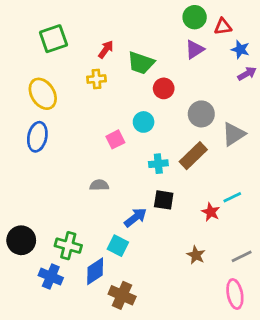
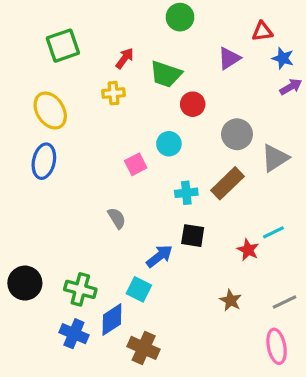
green circle: (195, 17) -> (180, 17), moved
gray semicircle: (99, 185) -> (117, 218), turned 60
blue cross: (51, 277) -> (74, 334), moved

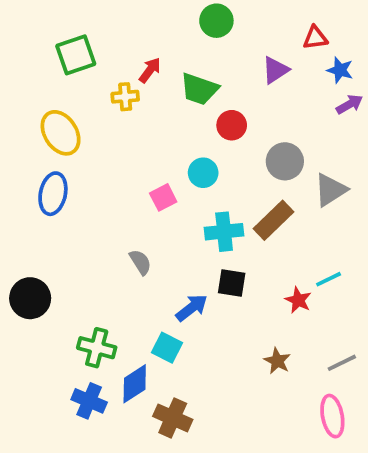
yellow cross: (114, 93) -> (125, 97), moved
cyan cross: (186, 193) -> (224, 232), size x1.4
black circle: (25, 283) -> (30, 298), moved

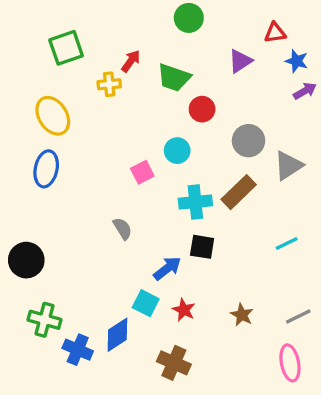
red star: (298, 300) -> (184, 310), moved
green cross: (97, 348) -> (44, 320), moved
brown cross: (173, 418) -> (174, 363), moved

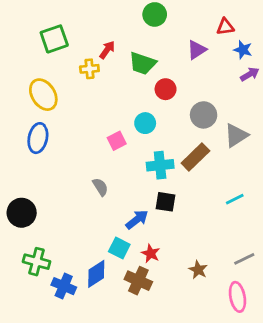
brown star: (242, 315) -> (198, 270), moved
brown cross: (174, 363) -> (138, 281), moved

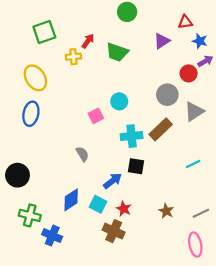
red circle: (166, 89) -> (189, 73), moved
brown star: (198, 270) -> (166, 211), moved
blue diamond: (96, 274) -> (71, 200), moved

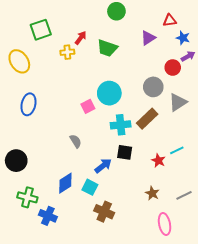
yellow ellipse: (35, 78) -> (19, 61), moved
cyan circle: (119, 101) -> (109, 93), size x1.5
red star: (124, 209) -> (158, 161), moved
pink ellipse: (195, 245) -> (165, 224), moved

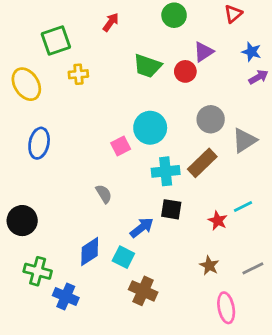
green circle: (116, 11) -> (174, 15), moved
red triangle: (170, 20) -> (233, 14), moved, turned -32
red arrow: (81, 38) -> (111, 22), moved
yellow cross: (67, 52) -> (78, 74), moved
red circle: (173, 68) -> (185, 71), moved

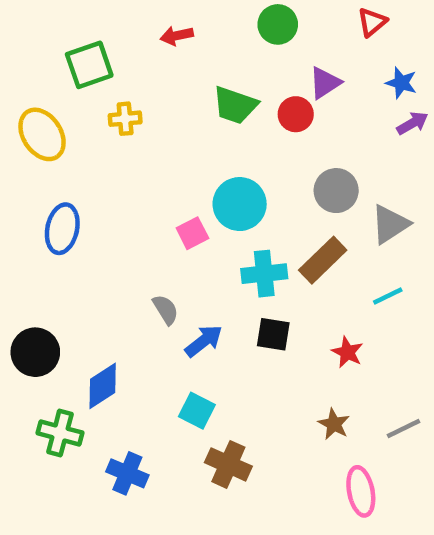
red arrow: (111, 22) -> (177, 36), turned -138
cyan line: (243, 206) -> (388, 296), moved
blue arrow: (142, 228) -> (204, 341), moved
blue diamond: (90, 252) -> (103, 386), moved
blue cross: (66, 297) -> (127, 473), moved

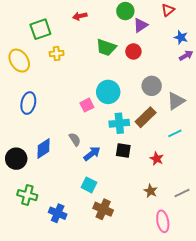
purple triangle: (325, 83) -> (141, 25), moved
blue diamond: (103, 386) -> (43, 149), moved

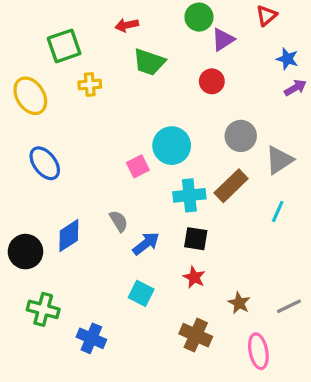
green trapezoid: (106, 47) -> (149, 62), moved
blue ellipse: (28, 103) -> (45, 163), turned -50
cyan line: (175, 133) -> (278, 211), turned -40
red star: (157, 159) -> (194, 277), moved
brown cross: (103, 209) -> (196, 335), moved

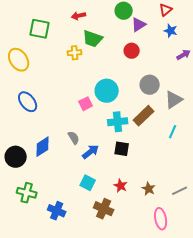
green square: (64, 46) -> (40, 29), turned 30
blue star: (287, 59) -> (171, 31), moved
yellow cross: (90, 85) -> (75, 53), moved
red star: (194, 277) -> (121, 186), moved
brown cross: (196, 335) -> (104, 209), moved

